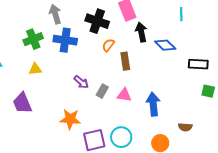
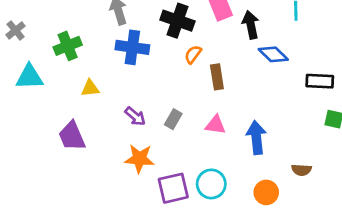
black arrow: (141, 32) -> (251, 25), moved
green cross: (33, 39) -> (68, 46), moved
purple arrow: (81, 82) -> (135, 116), moved
gray rectangle: (102, 91) -> (173, 119), moved

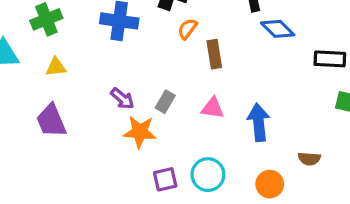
yellow triangle: (90, 88) -> (56, 67), moved
orange star: (139, 159) -> (140, 132), moved
purple square: (173, 188) -> (165, 179), size x0.7

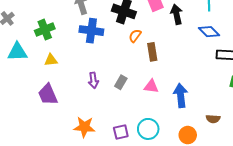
blue diamond: (278, 29) -> (209, 32), moved
purple arrow: (122, 99) -> (93, 80), turned 42
orange star: (140, 132) -> (84, 127), moved

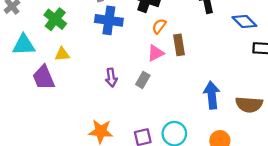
green cross: (45, 30) -> (55, 19), turned -30
pink triangle: (151, 86) -> (156, 53), moved, turned -35
purple trapezoid: (48, 94) -> (44, 78), moved
brown semicircle: (213, 119) -> (249, 104), moved, size x1.6

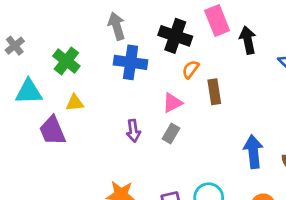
pink triangle: (156, 53) -> (172, 103), moved

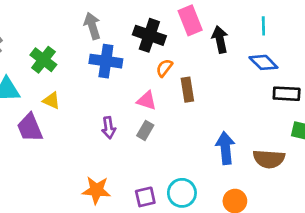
yellow triangle: (75, 103) -> (52, 101), turned 30
pink triangle: (172, 103) -> (147, 101), turned 45

